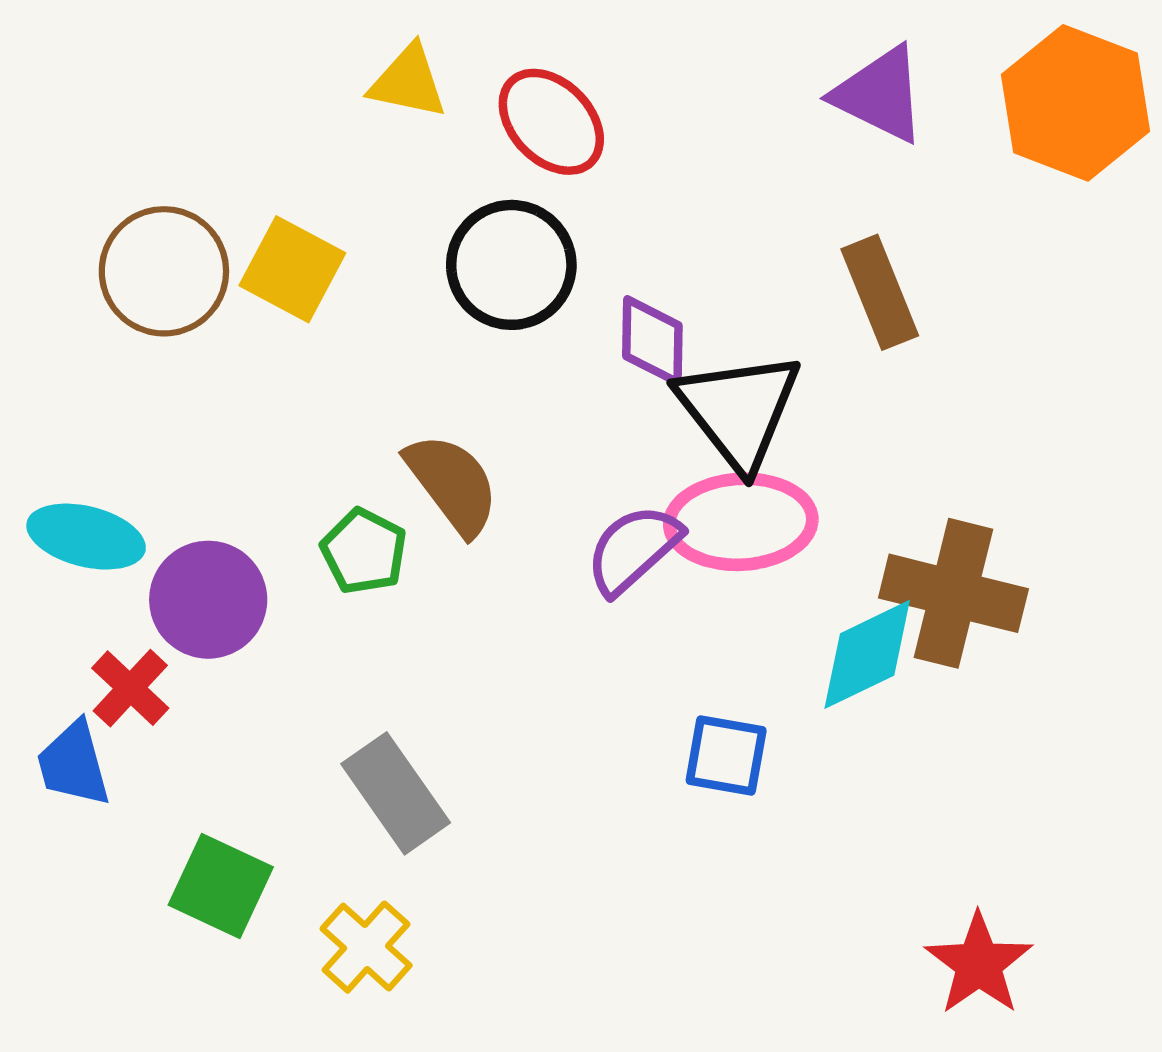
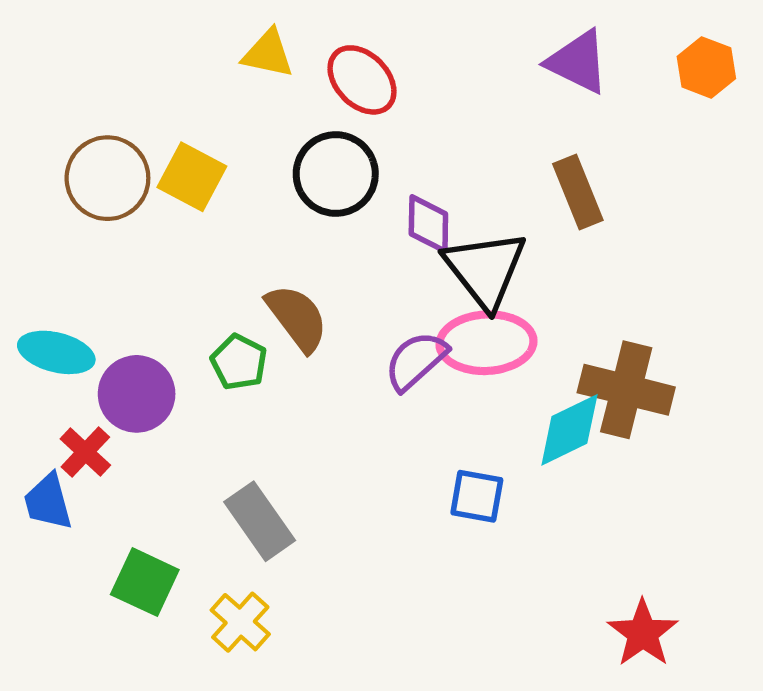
orange hexagon: (1076, 103) -> (706, 67), size x0.6

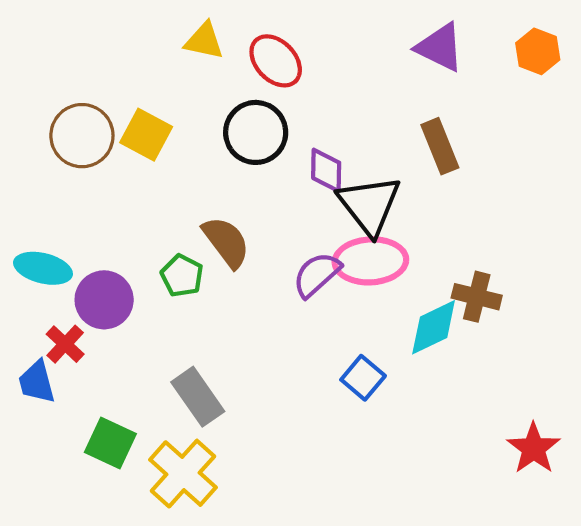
brown cross: (626, 390) -> (477, 297), size x0.7
blue square: (477, 496) -> (363, 378), turned 30
yellow cross: (240, 622) -> (183, 474), size x1.5
red star: (643, 633) -> (534, 448), moved

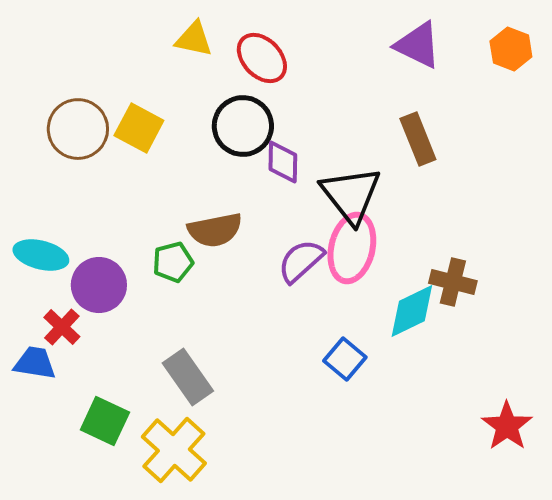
purple diamond: (326, 170) -> (283, 162), moved
brown semicircle: (226, 242) -> (215, 230), turned 116
pink ellipse: (370, 261) -> (352, 248), turned -74
green pentagon: (182, 276) -> (173, 262), turned 30
blue trapezoid: (37, 382) -> (35, 363), turned 114

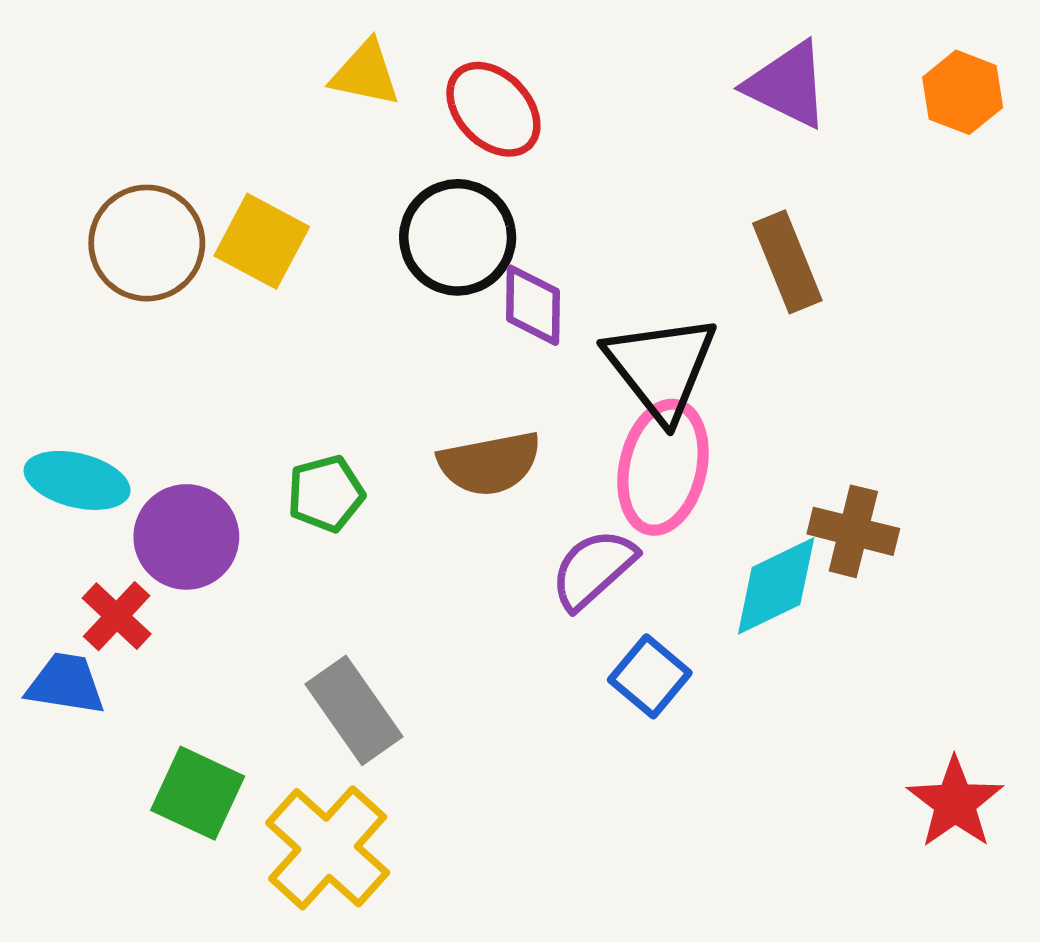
brown semicircle: (215, 230) -> (490, 463), moved
purple semicircle: (301, 261) -> (593, 569), moved

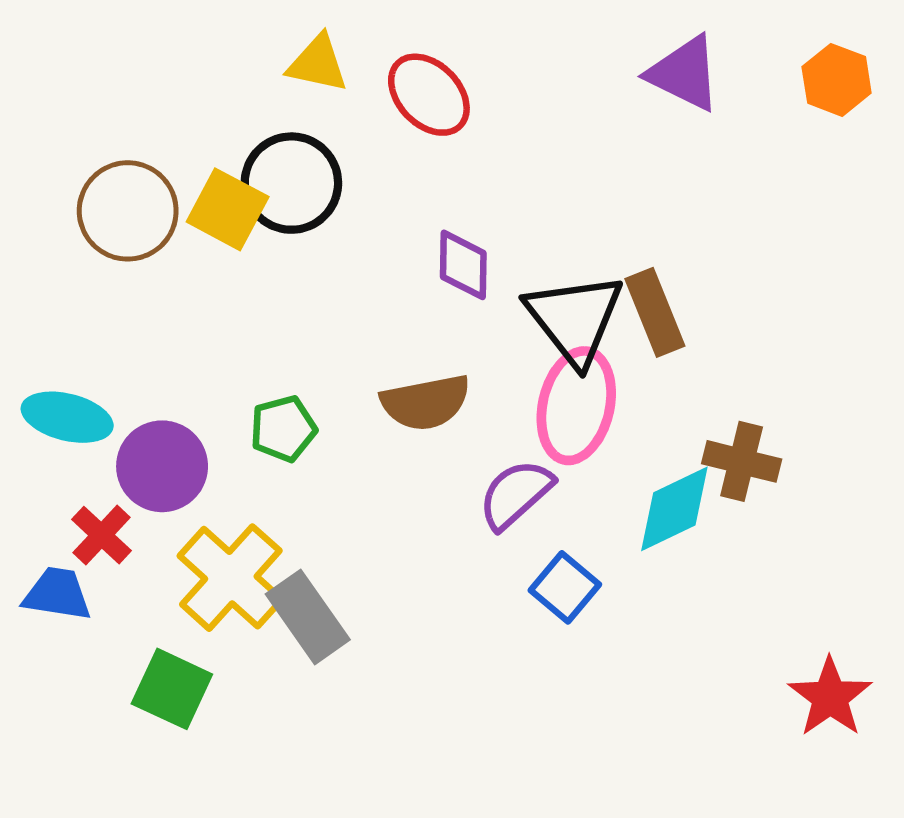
black circle: (458, 237) -> (291, 183), moved
brown rectangle: (787, 262) -> (655, 312), moved
yellow cross: (328, 848) -> (231, 578), moved

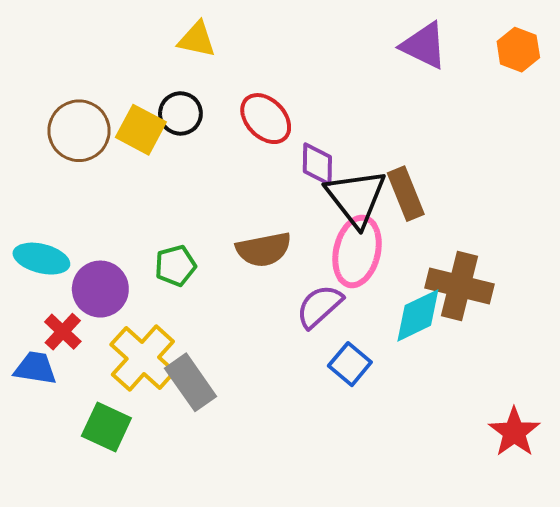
red ellipse: (429, 95) -> (266, 119), moved
black circle: (291, 183) -> (180, 113), size x0.7
purple diamond: (463, 265) -> (317, 164), moved
brown cross: (742, 461) -> (459, 286), size x1.4

